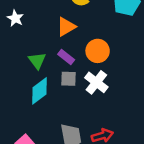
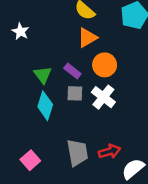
orange triangle: (66, 27) -> (87, 38), moved
cyan diamond: (39, 91) -> (45, 106), turned -36

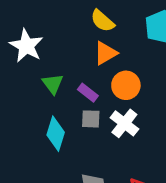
white star: (20, 31) -> (26, 46), size x1.6
green triangle: (43, 75) -> (53, 84), moved

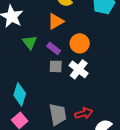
orange triangle: (105, 53) -> (56, 21), moved
cyan diamond: (56, 134) -> (20, 94), moved

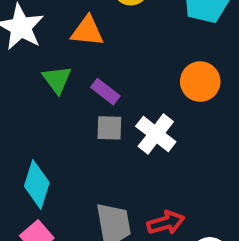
orange triangle: (56, 21) -> (87, 31), moved, turned 36
orange circle: (80, 43) -> (200, 82), moved

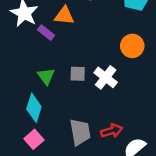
green triangle: (57, 80) -> (46, 76), moved
purple rectangle: (105, 92) -> (46, 33), moved

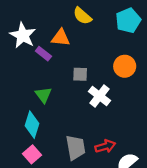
gray square: (78, 74) -> (80, 74), moved

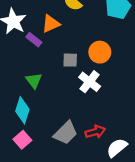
orange triangle: (61, 38) -> (51, 24), turned -30
orange circle: (125, 66) -> (100, 52), moved
gray trapezoid: (75, 147) -> (66, 133), turned 55

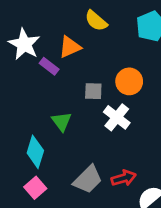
green triangle: (34, 81) -> (62, 121), moved

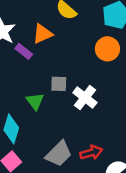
orange circle: (129, 81) -> (107, 49), moved
gray square: (93, 91) -> (59, 84), moved

